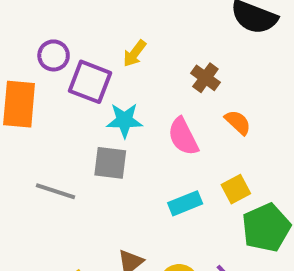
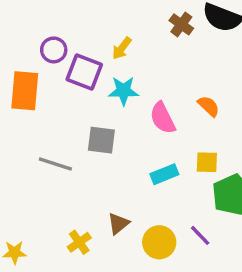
brown cross: (205, 78) -> (181, 24), moved
cyan star: (124, 120) -> (123, 91), moved
yellow square: (236, 189) -> (207, 162), turned 30

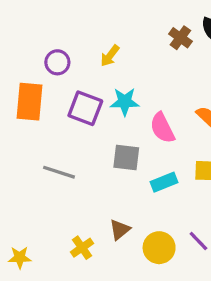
yellow arrow: (122, 48) -> (110, 56), moved
purple square: (84, 72) -> (85, 108), moved
gray square: (101, 140) -> (126, 157), moved

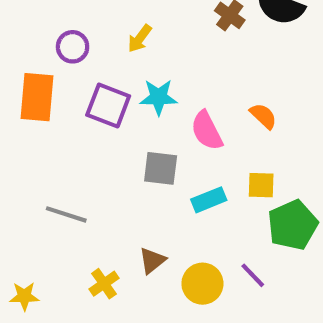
gray line: (59, 172) -> (66, 214), moved

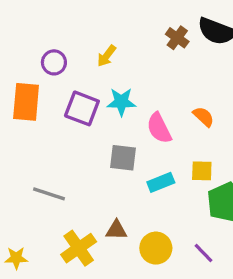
brown triangle: (152, 261) -> (116, 230), turned 40
purple line: (253, 275) -> (203, 253), moved
yellow cross: (104, 284) -> (79, 248), size x1.5

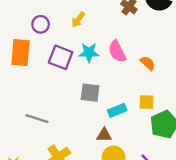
pink semicircle: (159, 128) -> (117, 51), moved
brown triangle: (116, 230) -> (104, 135), moved

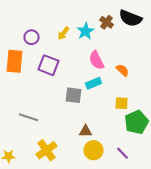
cyan star: (89, 53) -> (86, 31), moved, turned -30
cyan rectangle: (117, 110) -> (94, 83), moved

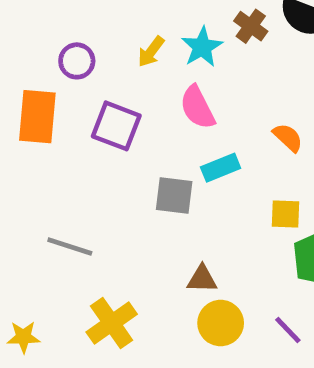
pink semicircle: (96, 60) -> (197, 107), moved

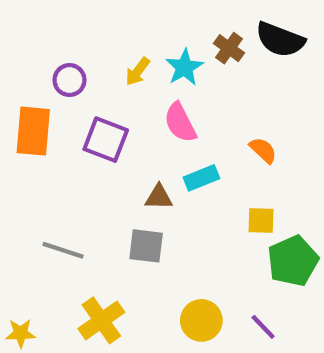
gray square: (174, 195) -> (146, 246), moved
brown triangle: (202, 279) -> (159, 197), moved

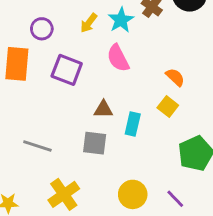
cyan rectangle: (201, 178) -> (133, 124), moved, turned -55
yellow square: (261, 220) -> (168, 106), moved, turned 36

